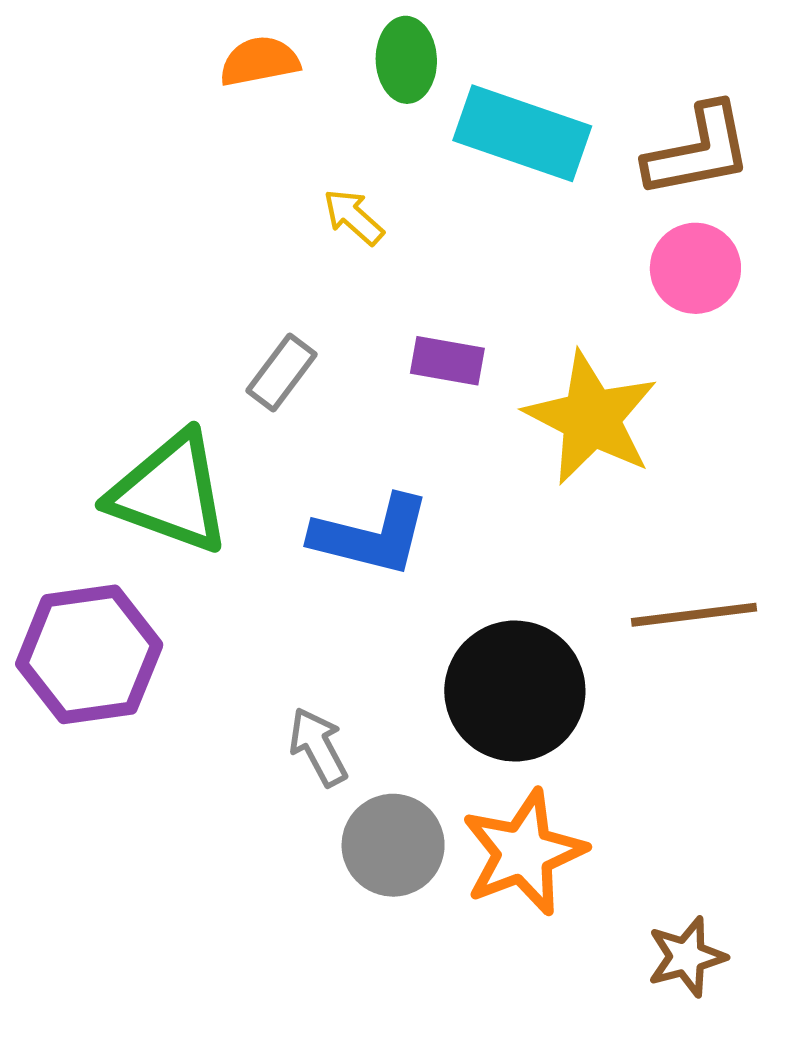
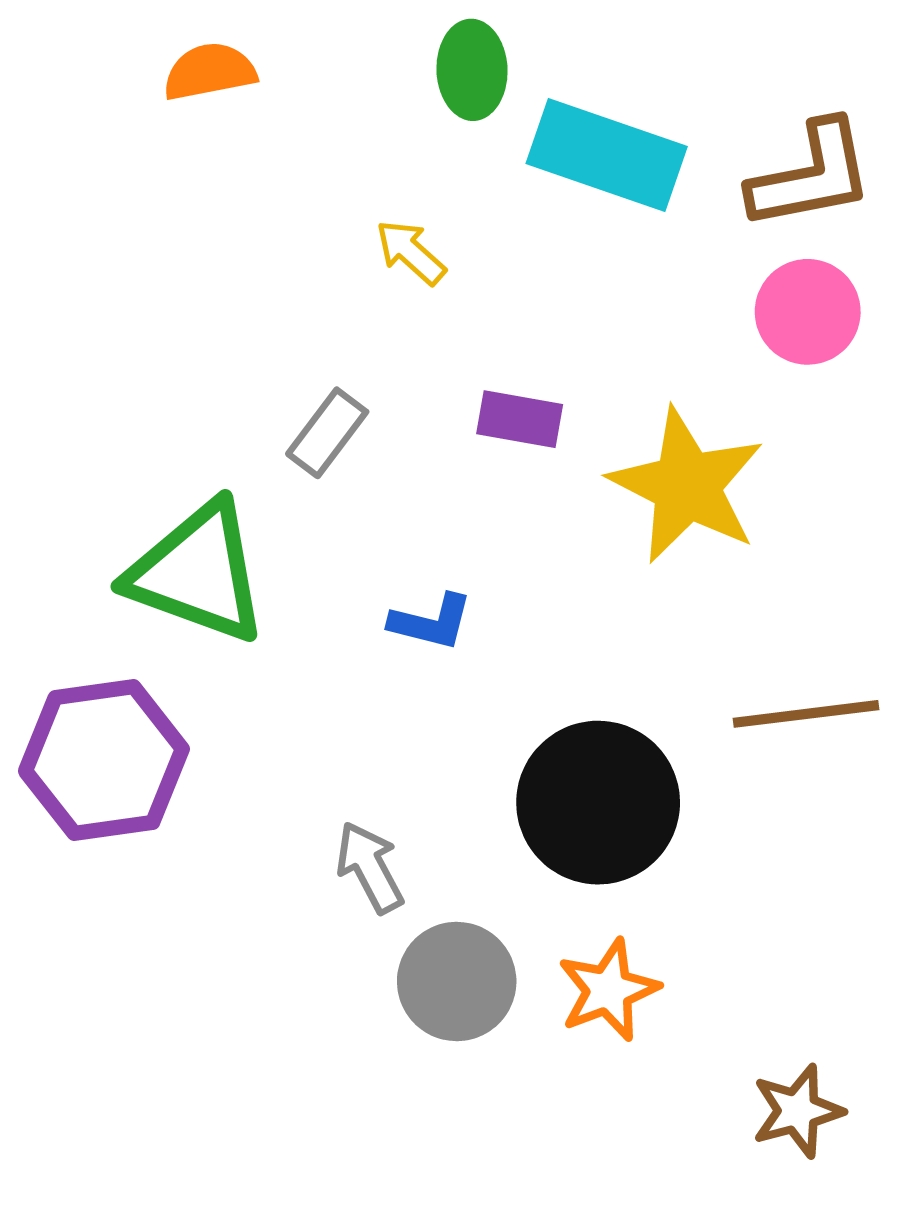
orange semicircle: (259, 61) -> (210, 72), moved
blue L-shape: (371, 535) -> (431, 622), size x0.6
orange star: (524, 853) -> (608, 990), size x0.7

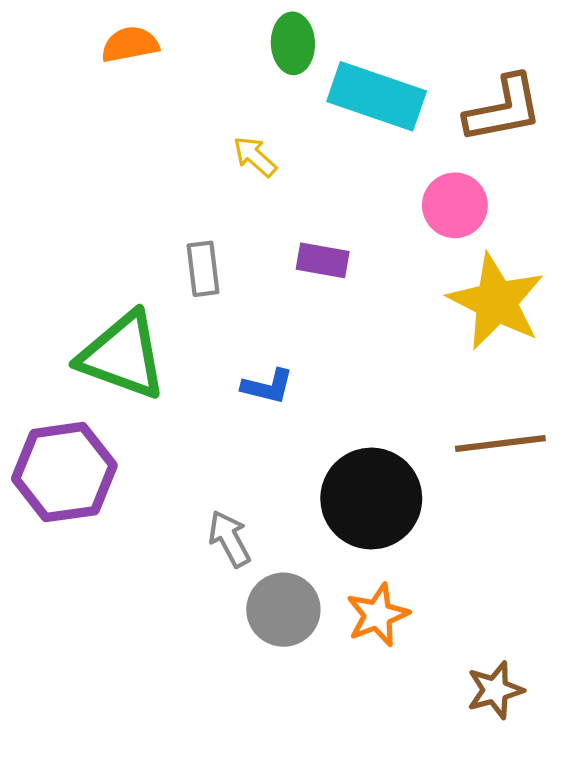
pink circle: (808, 312) -> (455, 205), moved
gray rectangle: (327, 433) -> (203, 269), turned -44
yellow star: (687, 486) -> (496, 302), moved

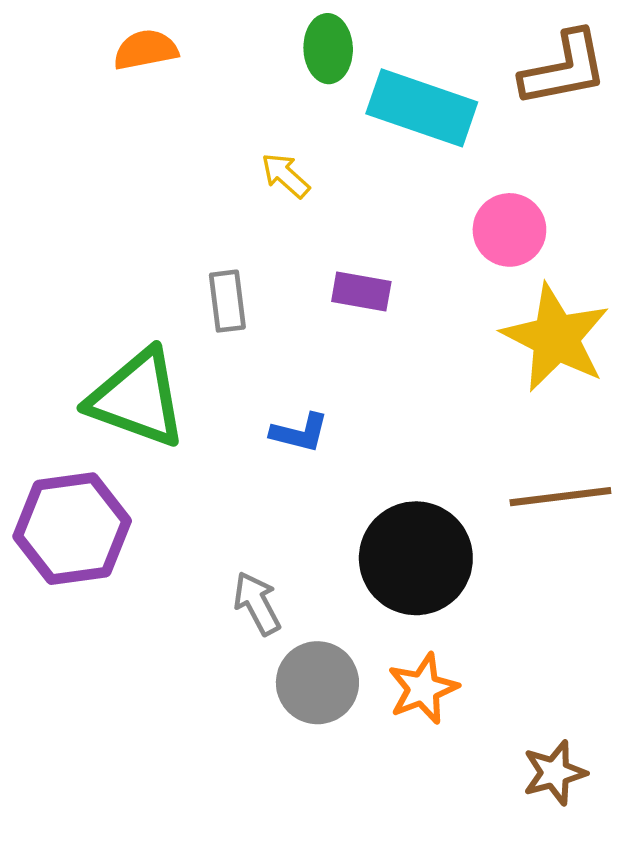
brown L-shape: (504, 109) -> (564, 69), moved

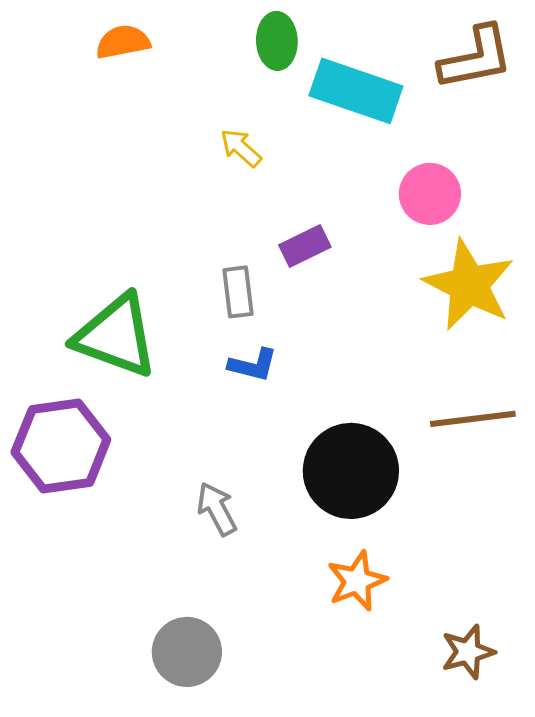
purple rectangle: (361, 292) -> (305, 246), turned -36
gray rectangle: (227, 301) -> (238, 292), moved
gray circle: (317, 683) -> (187, 652), moved

